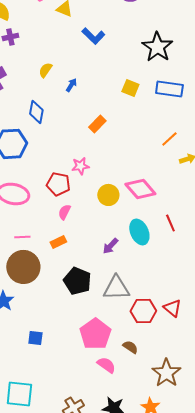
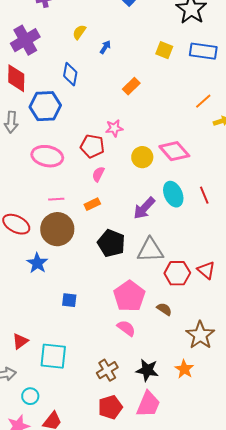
red line: (170, 223) -> (204, 195), moved
purple arrow: (110, 246) -> (144, 208), size x1.4
pink semicircle: (106, 365) -> (126, 328), moved

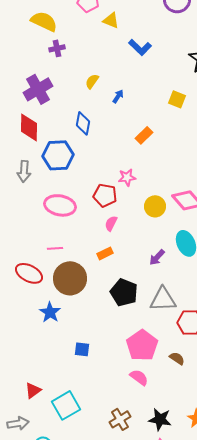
pink line: (56, 199) -> (55, 248), moved
purple arrow: (144, 208) -> (157, 257), size x0.7
cyan square: (53, 356) -> (66, 405), turned -36

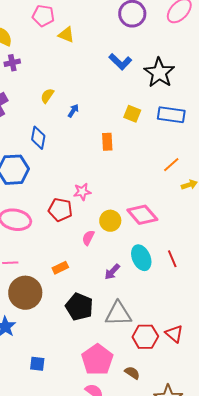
blue L-shape: (140, 47) -> (120, 62), moved
orange rectangle: (144, 135) -> (107, 142), moved, turned -48
pink semicircle: (111, 223) -> (88, 238), moved

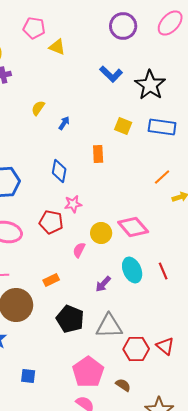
blue diamond: (38, 138) -> (59, 171), moved

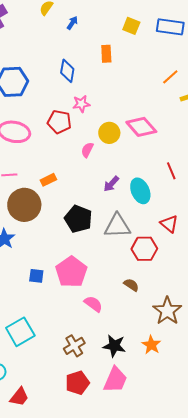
cyan ellipse: (132, 270) -> (140, 191), moved
orange rectangle: (51, 280) -> (48, 180), moved
red triangle: (165, 346) -> (169, 224), moved
pink pentagon: (88, 372) -> (71, 272), moved

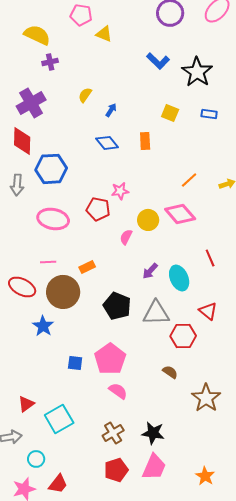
blue rectangle: (170, 27) -> (209, 114), size x0.6
blue diamond: (67, 71) -> (107, 143), moved, turned -50
orange line: (170, 77) -> (189, 180), moved
pink semicircle: (93, 304) -> (118, 391), moved
orange star: (151, 345) -> (205, 476), moved

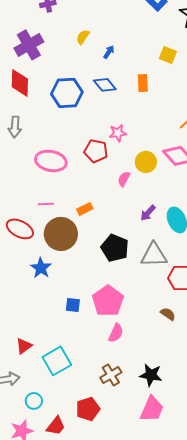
blue hexagon: (51, 169) -> (67, 93), moved
pink semicircle: (118, 391) -> (116, 333), turned 78
red pentagon: (116, 470) -> (88, 409), moved

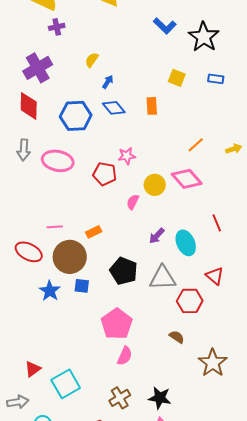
blue arrow: (109, 52) -> (108, 82), moved
pink ellipse: (51, 161) -> (58, 161), moved
blue square: (73, 305) -> (82, 286), moved

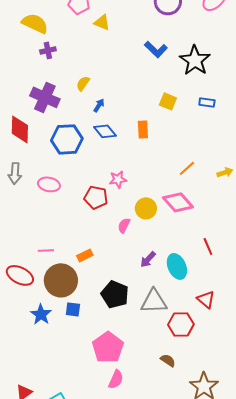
purple cross: (38, 68) -> (45, 97), moved, turned -36
pink ellipse: (58, 161) -> (49, 184), size x0.7

